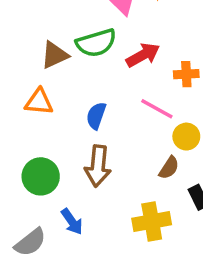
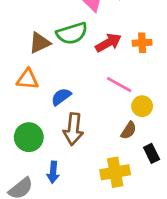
orange cross: (186, 74) -> (142, 43), moved
blue semicircle: (96, 116) -> (61, 97), moved, turned 35
blue arrow: (72, 222) -> (53, 172), turned 40

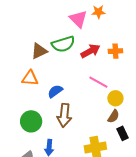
brown semicircle: (129, 130) -> (113, 116), moved

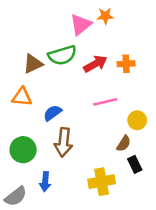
pink triangle: (78, 19) -> (81, 25), turned 36
pink line: (98, 82) -> (105, 102), turned -42
yellow circle: (115, 98) -> (137, 120), moved

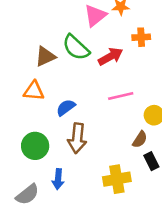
green semicircle: (62, 55) -> (76, 47), turned 60
orange cross: (126, 64) -> (141, 37), moved

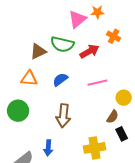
orange cross: (141, 37) -> (114, 36), turned 32
green semicircle: (76, 47) -> (62, 44), turned -30
blue semicircle: (66, 108) -> (60, 80), moved
green circle: (35, 146) -> (18, 111), moved

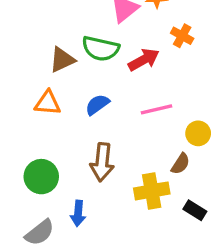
green circle: (18, 111) -> (41, 177), moved
black rectangle: (122, 134) -> (195, 210), moved, turned -32
yellow cross: (94, 148) -> (152, 191), moved

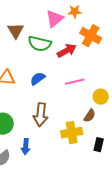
orange cross: (182, 36) -> (91, 36), size x1.5
brown triangle: (62, 60) -> (16, 31), moved, turned -36
black rectangle: (195, 210) -> (99, 145), turned 72

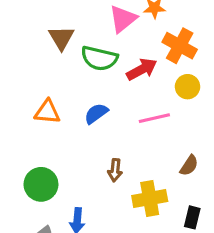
yellow circle: (101, 97) -> (187, 87), moved
brown arrow: (41, 115) -> (115, 170), moved, size x0.6
brown semicircle: (90, 116) -> (189, 165), moved

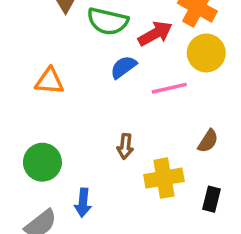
yellow circle: (187, 87) -> (206, 53), size x1.4
blue semicircle: (96, 113) -> (123, 67), moved

